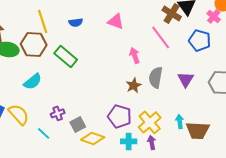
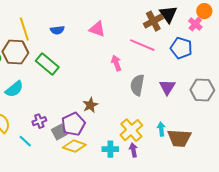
brown cross: (172, 13) -> (153, 21), turned 30
pink line: (161, 37) -> (142, 45), turned -30
brown star: (134, 85) -> (90, 105), moved
purple pentagon: (120, 116) -> (73, 124), moved, turned 30

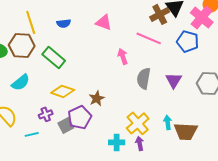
pink cross: (195, 24) -> (202, 17), size x1.6
cyan line: (25, 141) -> (32, 134), turned -56
yellow diamond: (74, 146) -> (63, 91), moved

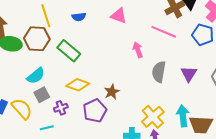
cyan arrow: (168, 122) -> (183, 116), size x1.5
gray square: (66, 125) -> (42, 95), moved

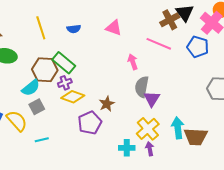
brown hexagon: (37, 39) -> (45, 70), moved
gray semicircle: (159, 72) -> (142, 87), moved
purple triangle: (189, 74) -> (152, 99), moved
purple cross: (61, 108) -> (65, 83), moved

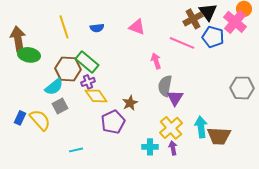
blue pentagon: (198, 47) -> (213, 37), moved
yellow diamond: (73, 97) -> (96, 96), turned 35
cyan line: (42, 140) -> (76, 150), moved

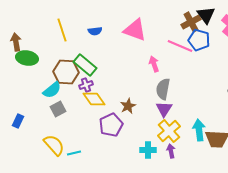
pink triangle: (137, 27) -> (135, 30), size x1.4
blue pentagon: (213, 37) -> (199, 40), moved
brown arrow: (18, 39) -> (16, 42), size x0.7
purple triangle: (175, 98) -> (164, 109), moved
yellow semicircle: (40, 120) -> (54, 145), moved

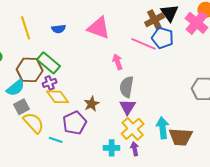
yellow semicircle: (54, 145) -> (34, 123), moved
cyan line: (74, 153) -> (56, 140), moved, turned 32

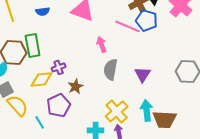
green rectangle: (49, 63) -> (33, 45), turned 40
purple cross: (50, 83) -> (59, 67), moved
yellow diamond: (58, 97) -> (42, 79), turned -60
purple triangle: (128, 107) -> (143, 74), moved
cyan line: (56, 140) -> (40, 122), turned 40

